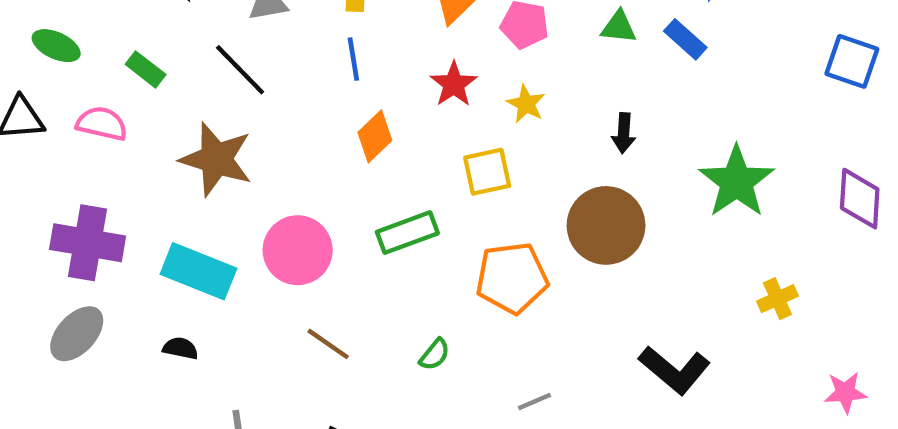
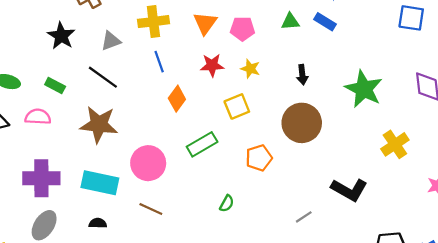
red star: (454, 84) -> (212, 65), turned -30
orange pentagon: (512, 278) -> (259, 158), size x0.7
yellow cross: (777, 299) -> (395, 144), size x1.4
brown line: (328, 344) -> (151, 209), moved
gray line: (534, 401) -> (304, 217), moved

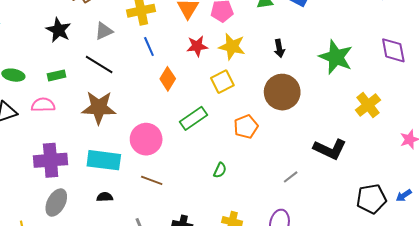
yellow star: (250, 69) -> (232, 47), size x1.5
green rectangle: (55, 86) -> (57, 75), turned -36

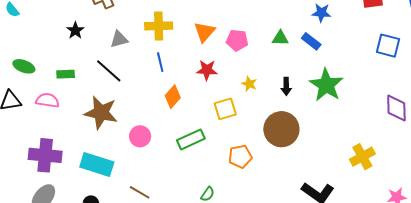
black star: (59, 30) -> (75, 30), size x0.7
yellow star: (232, 47) -> (249, 84), moved, size x0.6
green star: (336, 57) -> (326, 85), moved
pink circle: (146, 139) -> (140, 136), moved, size x0.7

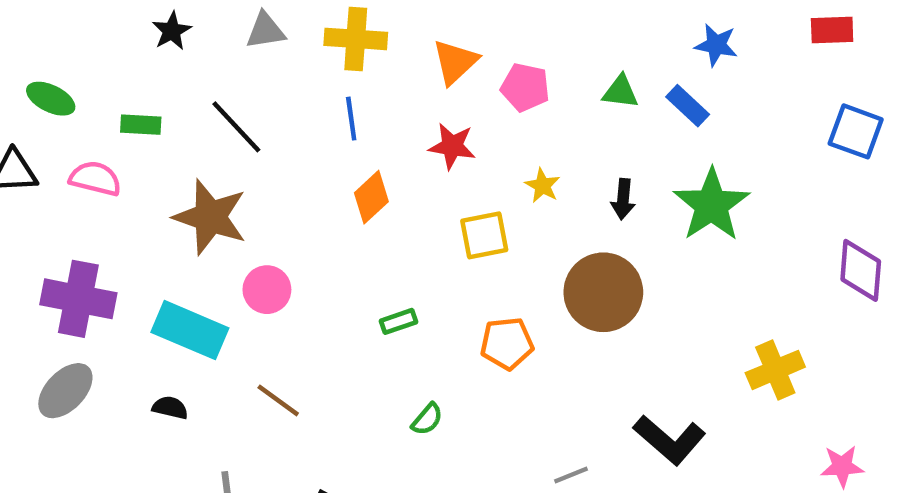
gray triangle: (119, 39) -> (265, 31), moved
pink circle: (140, 136) -> (267, 290), moved
green rectangle: (191, 139) -> (399, 321), moved, size x0.6

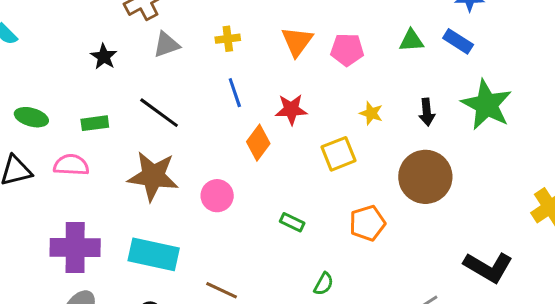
yellow cross: (356, 39) -> (228, 39), size x0.6
red star: (452, 146) -> (291, 109), moved
pink circle: (267, 290) -> (217, 196), moved
green rectangle: (399, 321) -> (292, 222), turned 55

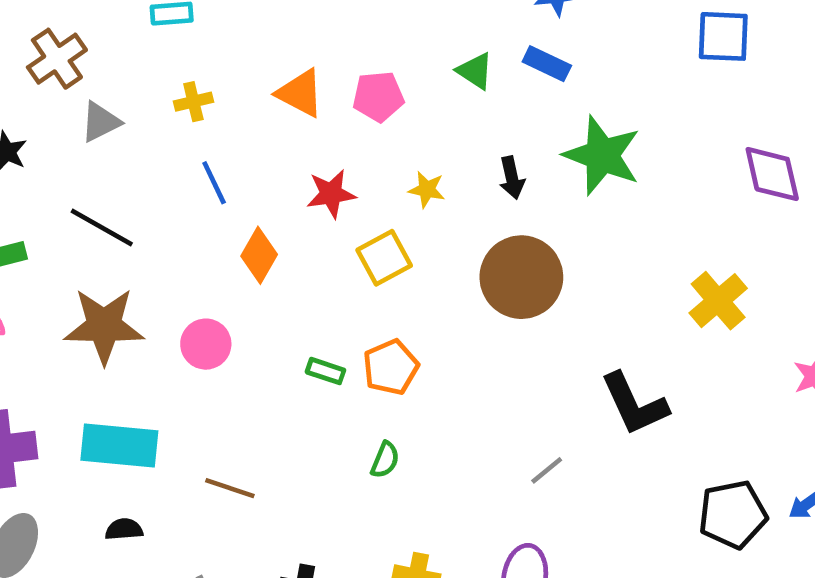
orange triangle: (297, 41) -> (300, 93), turned -32
green triangle: (411, 41) -> (475, 71), turned 44
red star: (291, 109) -> (331, 194), moved
orange pentagon: (367, 223) -> (391, 367), moved
black L-shape: (488, 267) -> (634, 404), turned 42

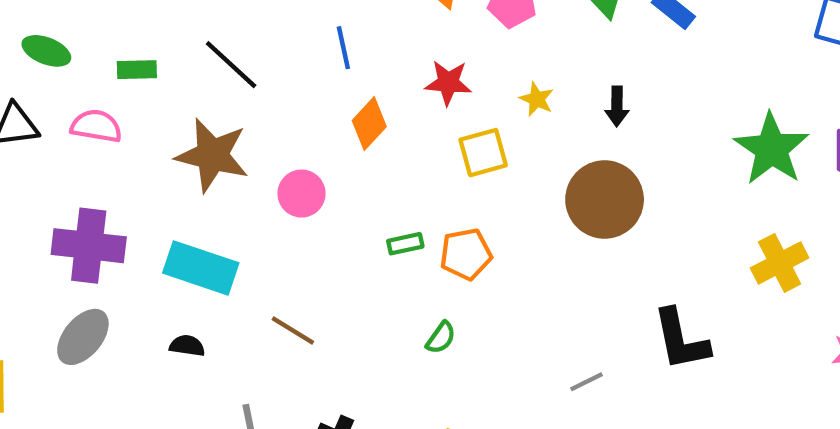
green star: (602, 155) -> (771, 149), moved
green rectangle: (326, 371) -> (405, 244), turned -44

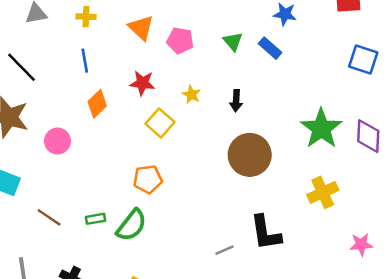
yellow square: (483, 153) -> (160, 123), turned -36
brown circle: (605, 200) -> (250, 155), moved
green rectangle: (405, 244) -> (95, 219), moved
green semicircle: (441, 338) -> (132, 225), size x1.8
gray line: (587, 382) -> (224, 250), moved

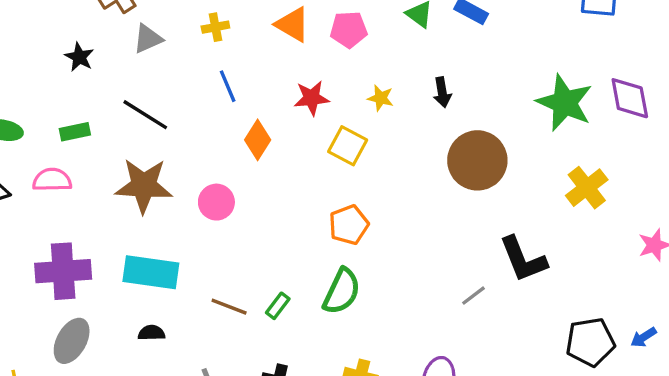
green rectangle: (95, 219) -> (278, 306), moved, turned -30

